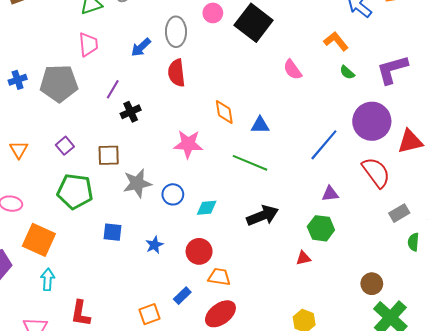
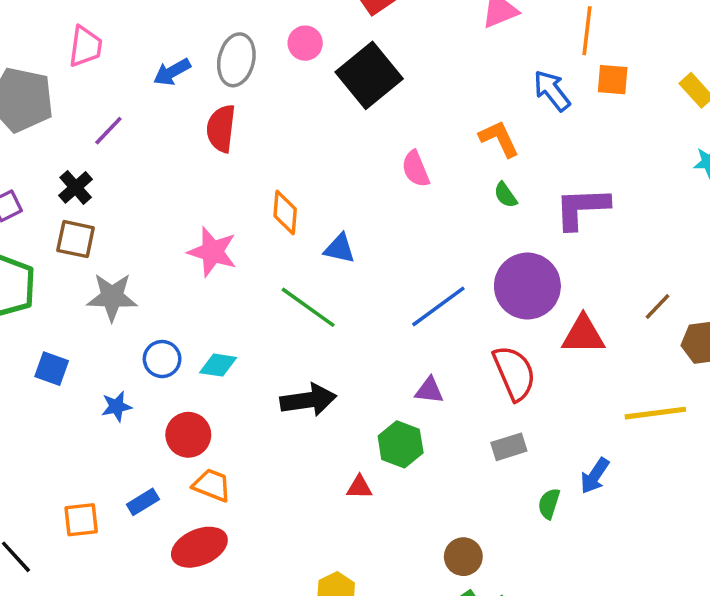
black cross: (131, 112) -> (76, 187), moved, turned -30
blue circle: (173, 194) -> (162, 359), moved
gray rectangle: (399, 213) -> (509, 447), moved

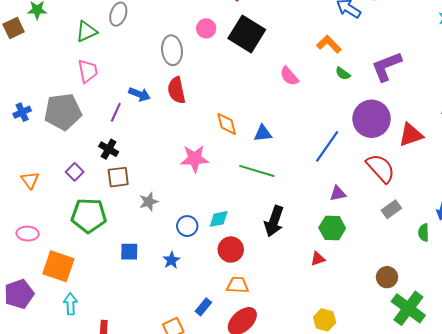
blue arrow: (172, 72) -> (139, 94), moved, turned -110
gray star: (112, 297) -> (149, 202), size x0.7
black arrow: (308, 400) -> (274, 221), turned 136
red circle: (188, 435) -> (231, 250), moved

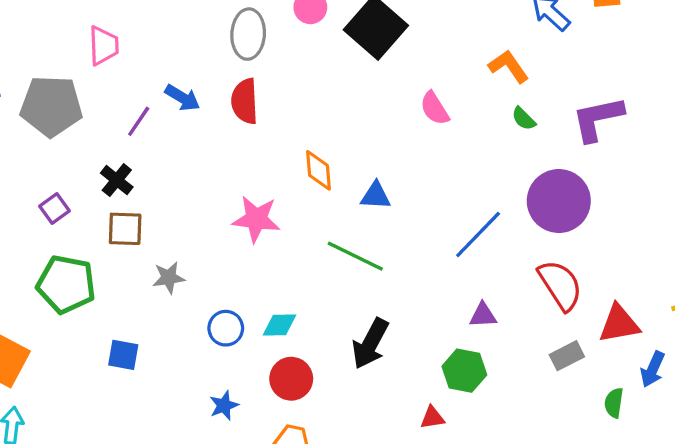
red triangle: (411, 135) -> (619, 324), moved
blue star: (171, 260) -> (224, 406), moved

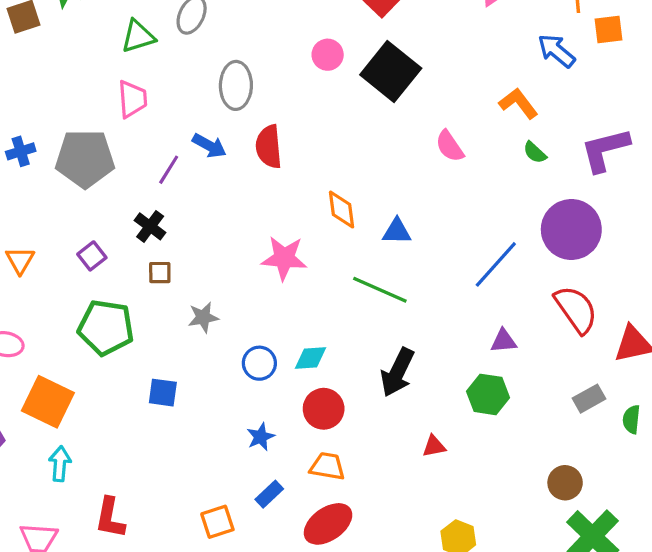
gray ellipse: (248, 34) -> (236, 85), moved
brown square: (125, 229) -> (160, 273), size x0.7
gray rectangle: (567, 356) -> (589, 399), moved
red triangle: (432, 418) -> (434, 446), moved

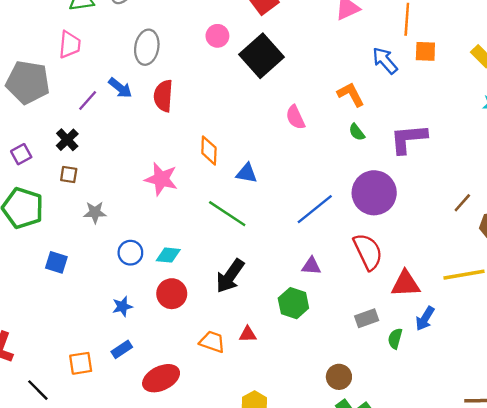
orange trapezoid: (327, 466) -> (212, 342), moved

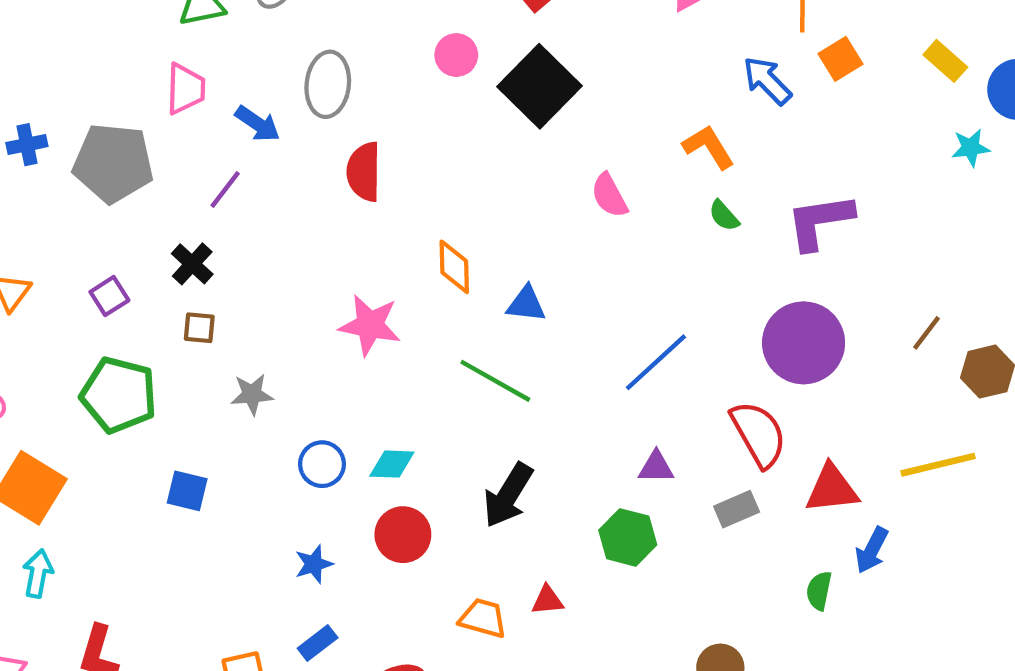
orange square: (425, 51) -> (841, 59), turned -30
blue arrow: (120, 88) -> (258, 124), moved
purple circle: (374, 193) -> (804, 343), moved
gray rectangle: (367, 318) -> (737, 509), moved

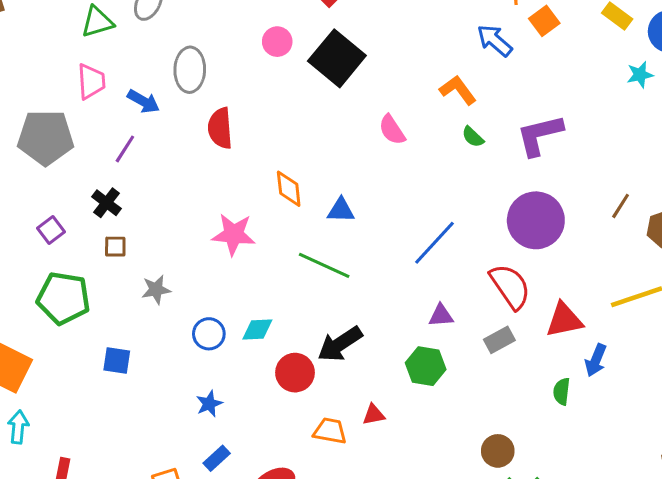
black arrow: (508, 495) -> (340, 344), turned 30
red circle: (403, 535) -> (295, 373), moved

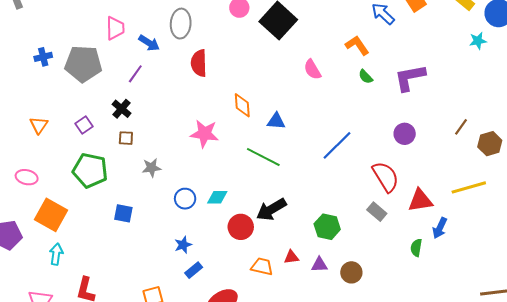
purple circle: (536, 220) -> (405, 134), size x0.6
purple triangle: (441, 316) -> (319, 265), moved
gray rectangle: (499, 340) -> (377, 212), turned 66
brown circle: (498, 451) -> (351, 272), moved
blue rectangle: (217, 458) -> (194, 270), moved

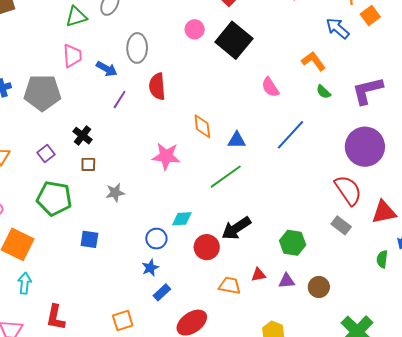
purple line: (135, 74) -> (120, 99), moved
purple circle: (405, 134) -> (365, 147), size x1.8
blue line: (337, 145) -> (291, 135), moved
green line: (263, 157) -> (226, 177), turned -60
blue circle: (185, 199) -> (156, 239), moved

